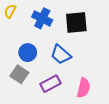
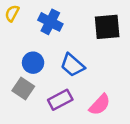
black square: (76, 23) -> (107, 27), moved
pink semicircle: (84, 88) -> (100, 105), turned 30

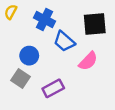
blue trapezoid: (73, 65) -> (64, 41), moved
pink semicircle: (100, 105) -> (88, 61), moved

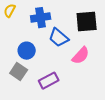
blue cross: (44, 20) -> (41, 18), turned -36

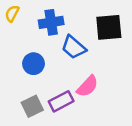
pink semicircle: (81, 56) -> (87, 86), moved
gray square: (19, 72) -> (32, 106), moved, turned 30

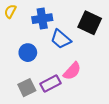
black square: (109, 27) -> (90, 23), turned 30

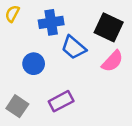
pink semicircle: (72, 71) -> (112, 61), moved
gray square: (27, 88) -> (17, 106), moved, turned -30

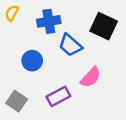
pink semicircle: (112, 61) -> (90, 77), moved

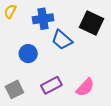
pink semicircle: (90, 77) -> (85, 87), moved
gray square: (17, 101) -> (14, 89), turned 30

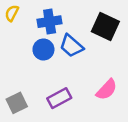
blue circle: (28, 54) -> (43, 50), moved
pink semicircle: (85, 87) -> (107, 90), moved

